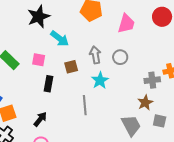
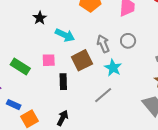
black star: (39, 17) -> (40, 18), size x0.6
brown square: (71, 67) -> (82, 60), size x1.5
gray line: (85, 105) -> (103, 95), turned 66

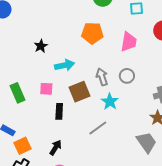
cyan arrow: (65, 35) -> (65, 65), turned -42
green rectangle: (20, 67) -> (17, 93), turned 30

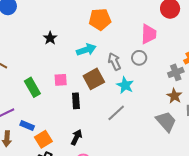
pink trapezoid: (129, 42) -> (149, 34), moved
cyan arrow: (65, 65) -> (86, 50), moved

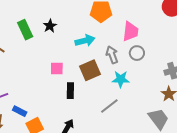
pink trapezoid: (149, 34) -> (130, 31), moved
cyan star: (125, 85) -> (121, 79), turned -30
green rectangle: (32, 87) -> (25, 30), moved

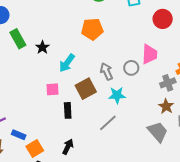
green rectangle: (25, 30) -> (18, 39), moved
pink trapezoid: (130, 31) -> (149, 54), moved
cyan arrow: (85, 41) -> (67, 63), moved, turned 144

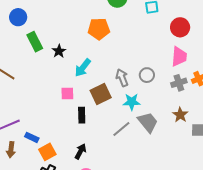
orange pentagon: (92, 29) -> (99, 29), moved
pink trapezoid: (149, 54) -> (179, 57), moved
gray cross: (168, 83) -> (179, 83), moved
gray trapezoid: (158, 132) -> (148, 122), moved

